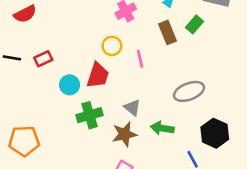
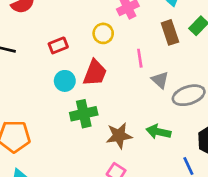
yellow circle: (112, 46) -> (103, 33), moved
red rectangle: (43, 59) -> (58, 45), moved
gray triangle: (132, 108) -> (160, 80), moved

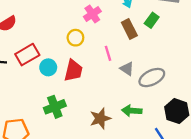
red rectangle: (58, 45) -> (27, 55), moved, size x1.5
cyan circle: (65, 81) -> (48, 67), moved
green cross: (84, 114) -> (55, 107), moved

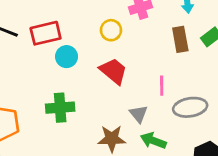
pink line: (108, 53) -> (162, 86), moved
gray triangle: (127, 69) -> (139, 114), moved
red trapezoid: (73, 71) -> (113, 71), moved, turned -80

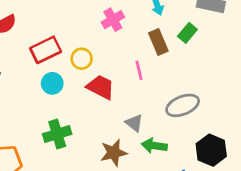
yellow circle: (111, 30) -> (82, 59), moved
red rectangle: (46, 33) -> (46, 50), moved
pink line: (162, 86) -> (139, 70), moved

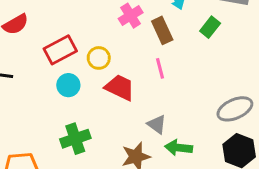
brown rectangle: (158, 42) -> (162, 30), moved
gray ellipse: (183, 105) -> (235, 109), moved

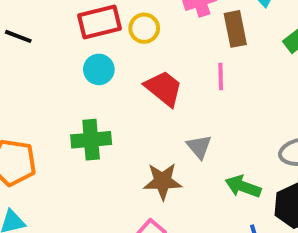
yellow circle: (99, 58) -> (144, 28), moved
green arrow: (179, 148) -> (243, 187), moved

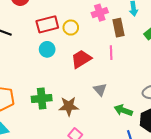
red trapezoid: (164, 88) -> (81, 59), turned -70
green cross: (91, 140) -> (42, 99), moved
brown star: (163, 181) -> (69, 106), moved

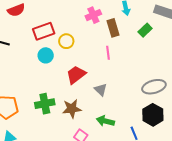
yellow circle: (71, 28) -> (66, 41), moved
red trapezoid: (81, 59) -> (76, 75), moved
green arrow: (123, 110) -> (105, 121), moved

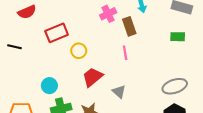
green rectangle: (145, 30) -> (178, 37), moved, turned 48
yellow circle: (66, 41) -> (79, 51), moved
cyan circle: (46, 55) -> (49, 86), moved

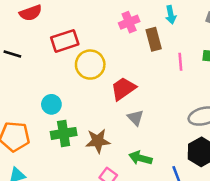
yellow circle: (79, 51) -> (90, 65), size x1.5
pink line: (125, 53) -> (180, 62), moved
red trapezoid: (93, 77) -> (123, 89), moved

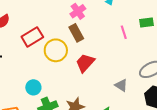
brown rectangle: (154, 39) -> (76, 33), moved
gray triangle: (135, 118) -> (121, 85), moved

